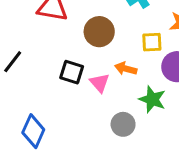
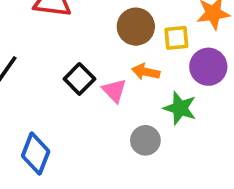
brown circle: (99, 32) -> (136, 27), moved
black square: (72, 72) -> (79, 79), turned 30

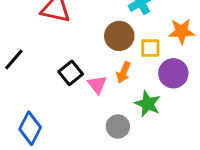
orange arrow: (146, 72) -> (124, 72), turned -85

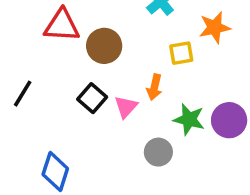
brown circle: (119, 36) -> (104, 46), moved
purple circle: (173, 73) -> (229, 120), moved
pink triangle: (97, 85) -> (126, 107), turned 30

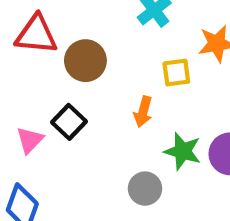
pink triangle: (126, 107) -> (30, 140), moved

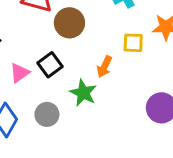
green star: (183, 151) -> (83, 93), moved
gray circle: (145, 189) -> (47, 114), moved

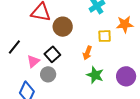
green star: (83, 93) -> (95, 75), moved
gray circle: (47, 114) -> (48, 74), moved

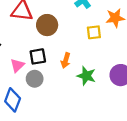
orange arrow: (87, 53) -> (66, 60), moved
black square: (52, 54) -> (38, 56), turned 35

